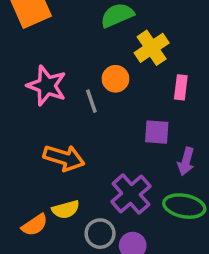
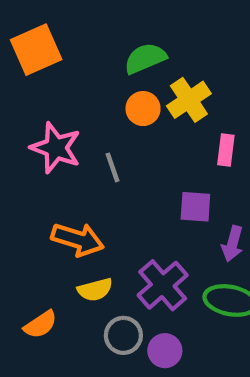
orange circle: (115, 79) -> (143, 109), moved
yellow semicircle: (66, 209) -> (95, 290), moved

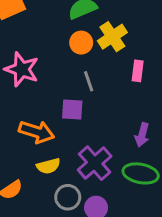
gray line: (113, 167) -> (89, 81), moved
purple square: (195, 207) -> (72, 110), moved

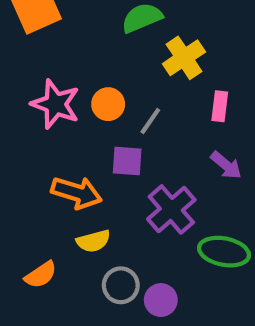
orange circle: (81, 43) -> (108, 104), moved
gray line: (89, 81) -> (150, 121), turned 54
purple arrow: (142, 135) -> (226, 165), moved, turned -65
purple cross: (95, 163) -> (171, 209), moved

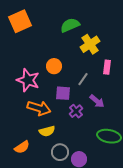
pink star: (55, 104) -> (28, 80), moved
gray line: (150, 121) -> (83, 79), moved
purple arrow: (226, 165) -> (97, 101), moved
purple cross: (171, 209) -> (76, 111), moved, size x0.6

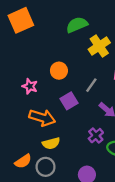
pink star: (28, 80) -> (30, 86), size x0.6
purple square: (63, 93) -> (69, 101), turned -35
purple cross: (76, 111) -> (96, 136), moved
gray circle: (60, 152) -> (46, 167), moved

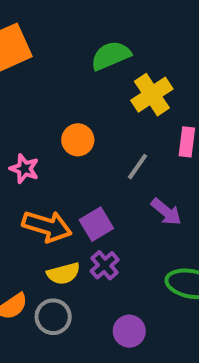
purple square: (69, 101) -> (96, 224), moved
purple cross: (96, 136) -> (105, 265), moved

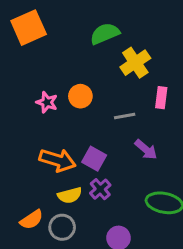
gray line: (137, 167) -> (125, 116), turned 45
pink star: (24, 169) -> (47, 102), moved
purple square: (96, 224) -> (94, 159), turned -30

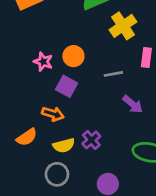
purple square: (94, 159) -> (67, 86), moved
orange arrow: (58, 160) -> (53, 114), size x0.7
orange semicircle: (32, 220) -> (27, 137), moved

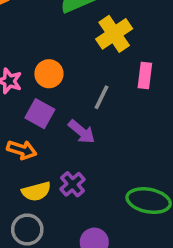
gray line: (113, 74) -> (101, 97), turned -54
purple arrow: (133, 104) -> (82, 132), moved

